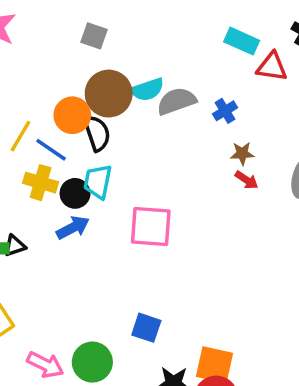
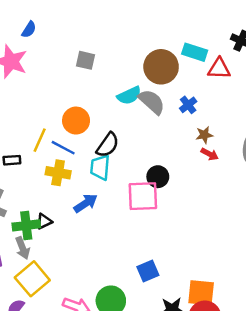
brown circle: (109, 94) -> (161, 67), moved
gray semicircle: (177, 101) -> (152, 102), turned 68
black semicircle: (97, 133) -> (108, 145), moved, turned 60
black circle: (75, 193) -> (158, 177), moved
blue square: (146, 328) -> (148, 271), turned -35

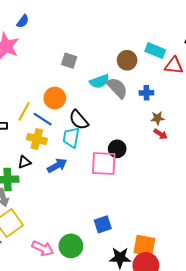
gray square: (85, 60) -> (69, 61), moved
brown circle: (161, 67) -> (127, 60), size x0.7
blue cross: (188, 105) -> (146, 93), turned 32
black semicircle: (108, 145) -> (79, 120), turned 100
black triangle: (44, 221) -> (24, 162), moved

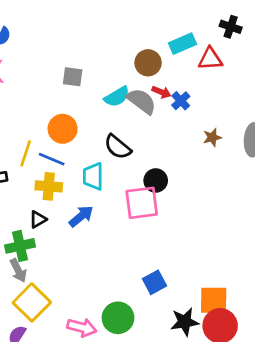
cyan rectangle: (155, 51) -> (182, 44), turned -36
blue cross: (146, 93) -> (181, 101), turned -32
brown star: (157, 118) -> (212, 137), moved
black semicircle: (79, 120) -> (118, 147), moved
red arrow: (161, 134) -> (161, 92), moved

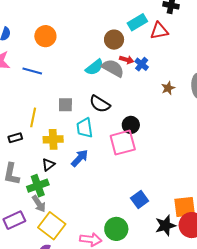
gray square: (73, 77) -> (65, 105), moved
orange circle: (63, 129) -> (45, 36), moved
blue line: (52, 159) -> (32, 71), moved

